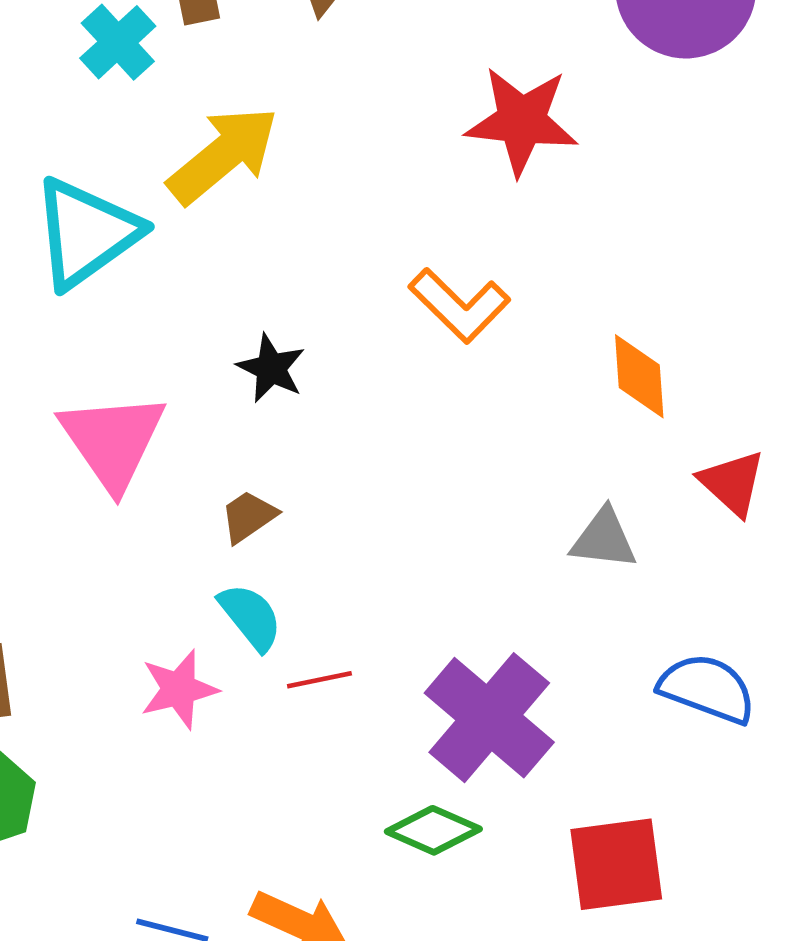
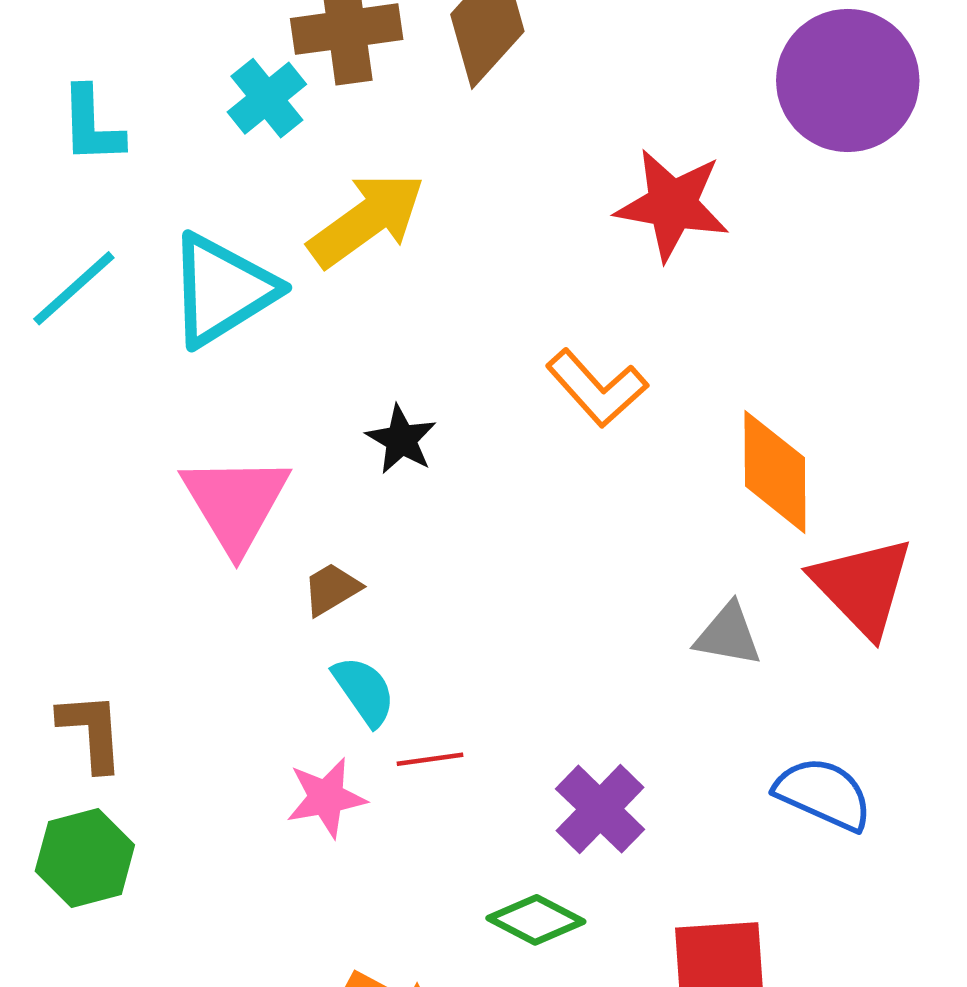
orange diamond: (639, 376) -> (775, 472), size x1.4
red triangle: (732, 483) -> (863, 586), size x1.5
brown trapezoid: (249, 516) -> (332, 589), moved
pink star: (179, 689) -> (326, 798), moved
purple cross: (489, 718) -> (600, 809), size x0.7

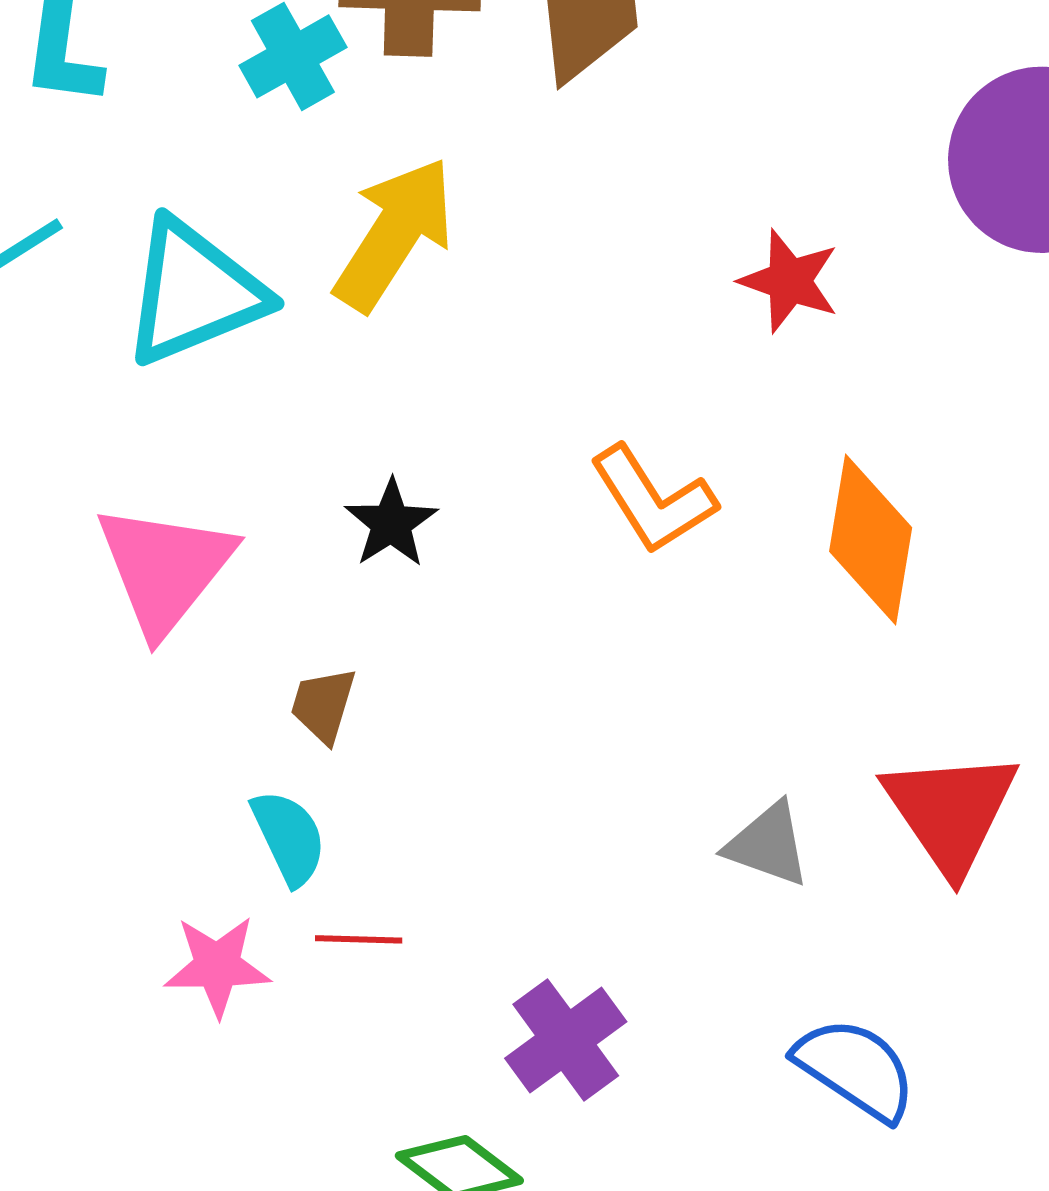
red star: (672, 205) -> (789, 281), size x0.7
yellow arrow: (367, 220) -> (394, 234), turned -31
orange diamond: (775, 472) -> (871, 539), moved
brown trapezoid: (332, 589) -> (323, 705), moved, turned -52

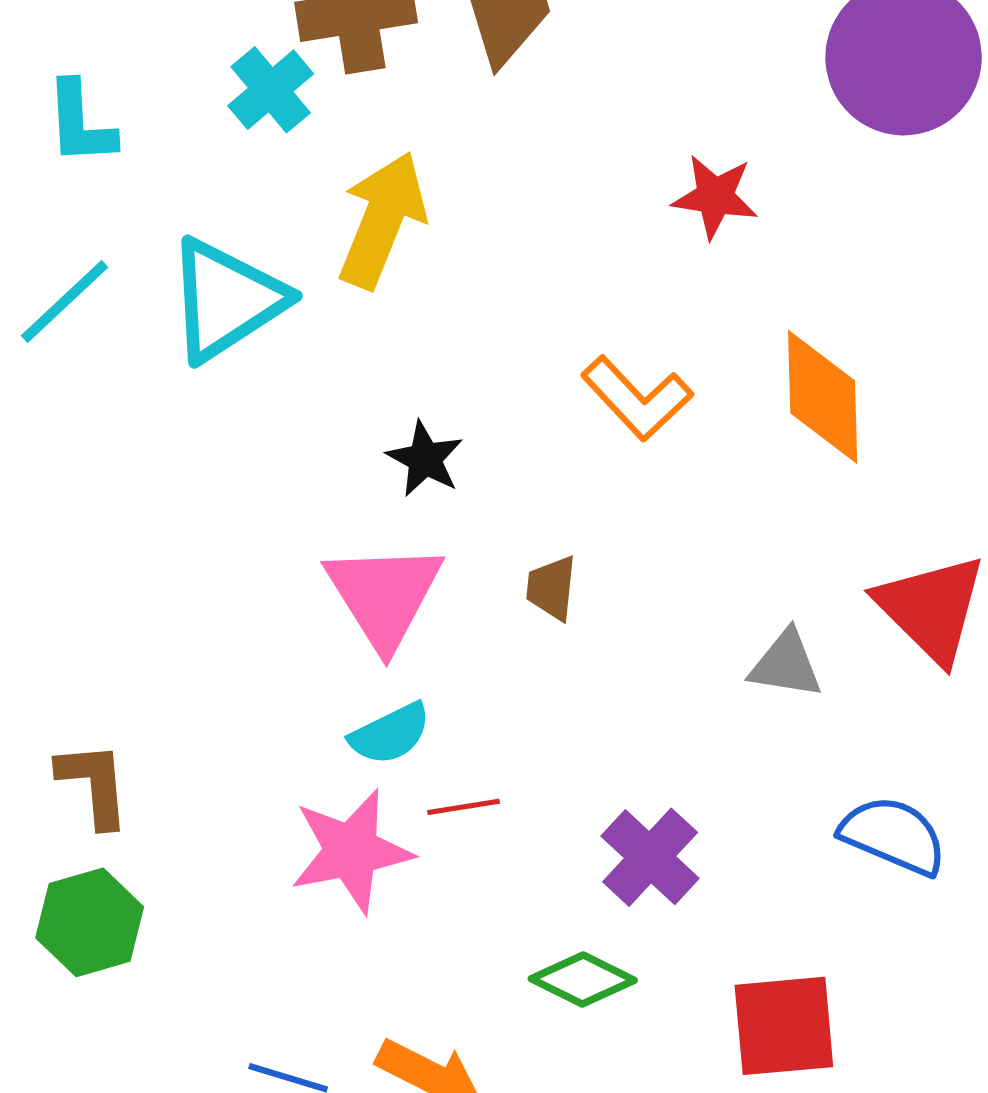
pink triangle: (165, 569) -> (384, 595), moved
brown trapezoid: (323, 705) -> (551, 588), moved
cyan semicircle: (289, 837) -> (390, 734), turned 100
pink star: (217, 966) -> (351, 851), size x1.4

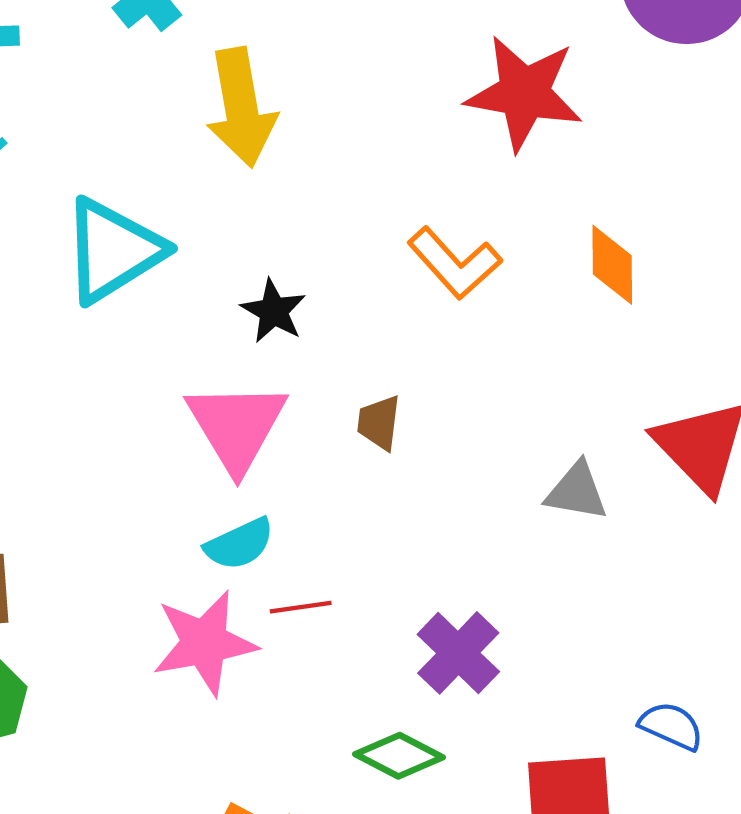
red star: (715, 197) -> (524, 93), size x1.6
yellow arrow: (382, 220) -> (241, 108), turned 147
cyan triangle: (226, 300) -> (113, 250), moved
orange diamond: (823, 397) -> (612, 265), size x0.7
blue semicircle: (893, 835) -> (671, 726), moved, size x0.7

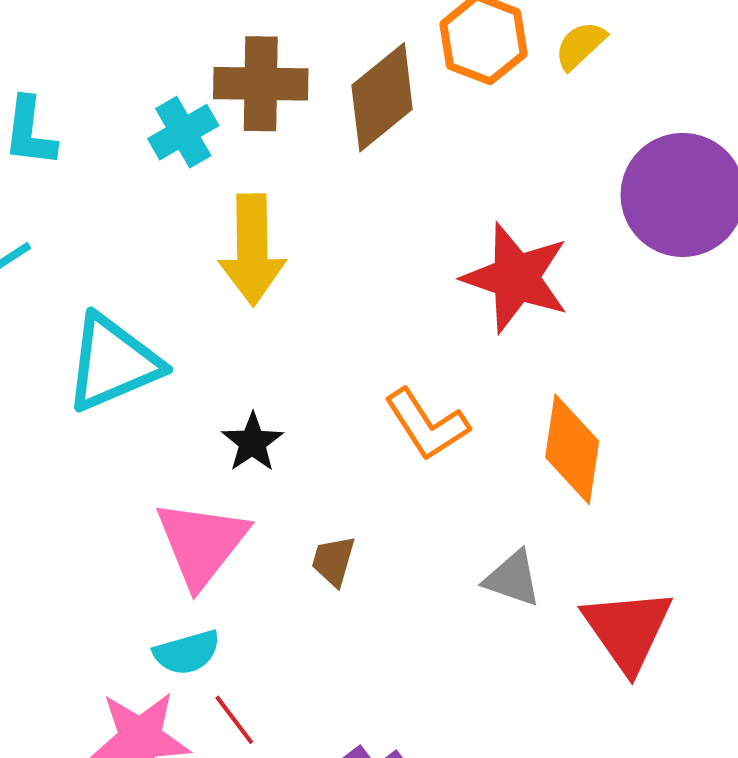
orange diamond: (612, 265) -> (572, 449), size x1.4
gray triangle: (577, 491) -> (513, 579), moved
red line: (301, 607) -> (234, 720), turned 52

